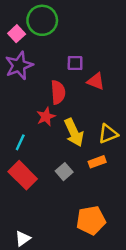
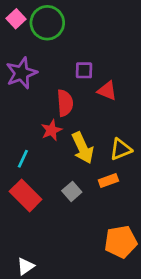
pink square: (17, 34) -> (16, 19), moved
orange pentagon: (91, 220) -> (121, 242), moved

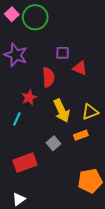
purple star: (21, 73) -> (16, 55), turned -30
red star: (51, 130) -> (29, 98), moved
red rectangle: (26, 195) -> (25, 163), moved, turned -65

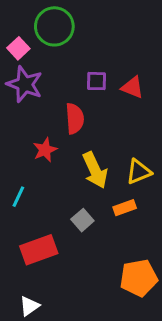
pink square: (12, 14) -> (18, 48), moved
red triangle: (80, 68) -> (132, 87), moved
cyan line: (17, 119) -> (18, 197), moved

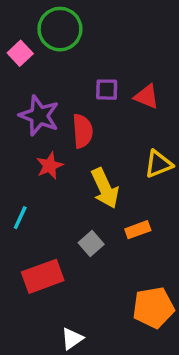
purple star: (25, 84) -> (39, 116), moved
yellow triangle: (139, 172) -> (159, 164), moved
white triangle: (29, 306) -> (72, 339), moved

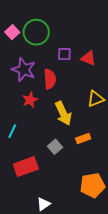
green circle: (60, 29) -> (36, 32), moved

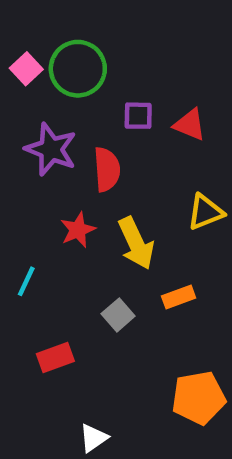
red star: (30, 100) -> (78, 230), moved
red rectangle: (26, 167) -> (55, 357), size x0.7

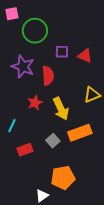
pink square: (26, 69) -> (12, 14), moved, turned 32
orange rectangle: (179, 297) -> (80, 133), size x1.6
red rectangle: (55, 357) -> (25, 150), moved
orange pentagon: (199, 398) -> (63, 178), moved

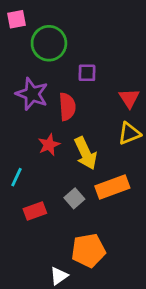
red triangle: (85, 56) -> (129, 98), moved, turned 35

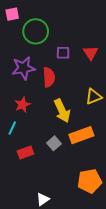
purple star: (32, 94) -> (23, 68), turned -30
red triangle: (129, 98) -> (91, 53), moved
red star: (49, 145) -> (22, 105), moved
orange pentagon: (88, 250) -> (90, 181), moved

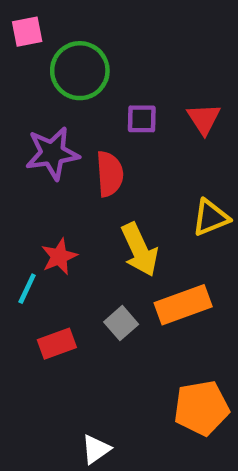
red star: (22, 105) -> (59, 257), moved

